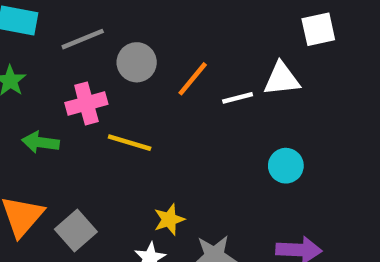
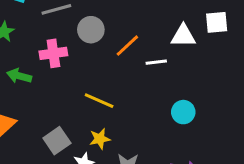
white triangle: (282, 79) -> (183, 36), moved
yellow line: (130, 143) -> (99, 101), moved
gray square: (76, 231) -> (57, 141), moved

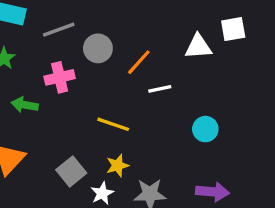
white line: (156, 62) -> (160, 89), moved

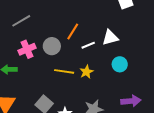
white triangle: (198, 47) -> (110, 38), moved
gray circle: (98, 48) -> (52, 46), moved
yellow star: (117, 166) -> (86, 72), moved

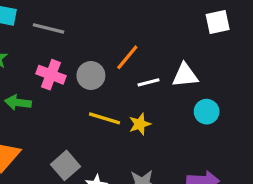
gray line: (21, 21) -> (48, 28), turned 36
pink cross: (27, 49) -> (51, 75), turned 36
cyan circle: (120, 64) -> (207, 112), moved

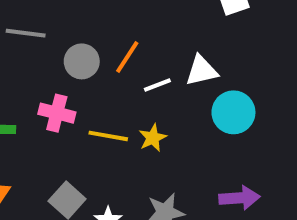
pink cross: (51, 75) -> (57, 113), moved
gray circle: (91, 76) -> (82, 61), moved
cyan circle: (207, 112) -> (233, 112), size x1.4

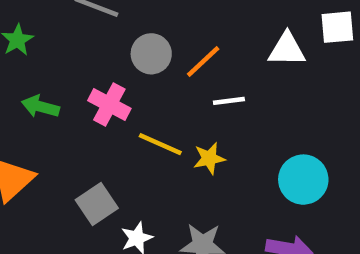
white triangle: (201, 71) -> (287, 50), moved
cyan circle: (233, 112) -> (303, 180), moved

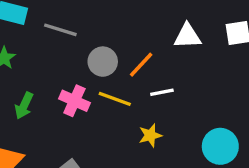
white triangle: (287, 50) -> (187, 36), moved
green arrow: (40, 107) -> (24, 106), turned -76
yellow line: (160, 144) -> (115, 99), moved

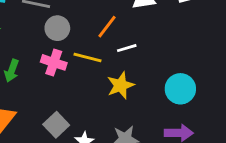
gray circle: (103, 62) -> (57, 28), moved
yellow star: (150, 135) -> (120, 85), size x1.4

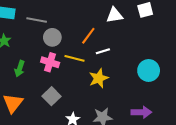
cyan circle: (180, 89) -> (149, 70), moved
gray square: (56, 125) -> (51, 96), moved

